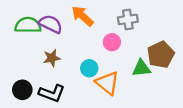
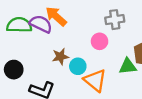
orange arrow: (82, 16) -> (56, 16), moved
brown star: (52, 58) -> (60, 57), moved
black circle: (22, 90) -> (14, 70), moved

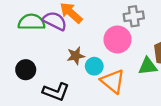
pink circle: (100, 41) -> (117, 39), size x1.5

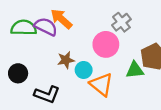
gray cross: (134, 16) -> (121, 22), turned -30

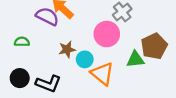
green semicircle: (24, 28) -> (22, 42), moved, size x0.6
black circle: (18, 73) -> (20, 78), moved

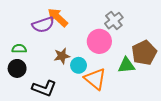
purple semicircle: (47, 16) -> (43, 25), turned 135
black circle: (20, 78) -> (17, 68), moved

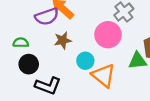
brown star: (62, 56) -> (63, 40), moved
black circle: (17, 68) -> (29, 64), moved

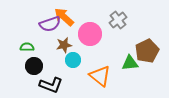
pink circle: (108, 35) -> (90, 34), moved
cyan circle: (85, 61) -> (73, 60), moved

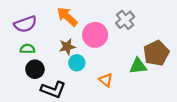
purple semicircle: (50, 24) -> (25, 24), moved
orange triangle: (100, 76) -> (106, 80), size x0.6

